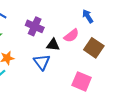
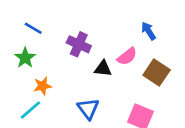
blue triangle: (42, 62) -> (88, 109), moved

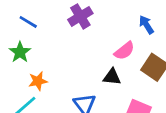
purple cross: (79, 44) -> (80, 16), moved, turned 35
black triangle: (103, 68) -> (112, 77), moved

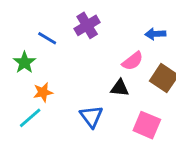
blue line: (28, 22) -> (47, 38), moved
blue arrow: (146, 25) -> (155, 34), turned -60

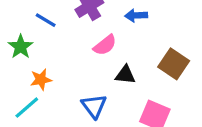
blue arrow: (155, 34) -> (136, 15), moved
pink semicircle: (133, 61) -> (105, 45), moved

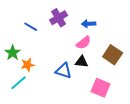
pink semicircle: (105, 45) -> (84, 43), moved
green star: (21, 47) -> (13, 53), moved
blue triangle: (94, 106) -> (64, 71), moved, turned -36

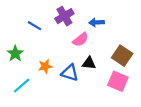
pink semicircle: (84, 43) -> (80, 40), moved
orange star: (28, 65) -> (45, 66), moved
pink square: (101, 88) -> (118, 81), moved

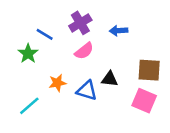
pink semicircle: (80, 40) -> (84, 51), moved
green star: (15, 54) -> (28, 54), moved
brown square: (122, 56) -> (149, 70), turned -30

